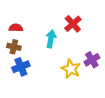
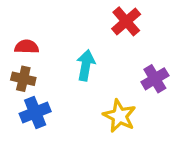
red cross: (73, 24) -> (126, 21), moved
purple cross: (92, 60) -> (155, 79), moved

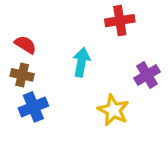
red cross: (126, 21) -> (120, 21), turned 32
red semicircle: (27, 47) -> (25, 45), turned 30

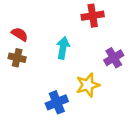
blue cross: (33, 107) -> (57, 102), moved
yellow star: (113, 110) -> (88, 85), turned 30

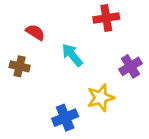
red semicircle: (20, 34) -> (35, 32), moved
cyan arrow: (63, 48) -> (72, 55), turned -50

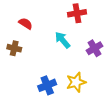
cyan arrow: (72, 55) -> (63, 40), moved
yellow star: (101, 98) -> (76, 82), moved

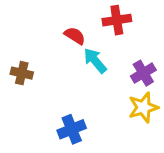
red semicircle: (26, 24) -> (75, 36), moved
yellow star: (76, 82) -> (143, 107), moved

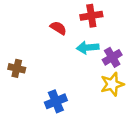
cyan arrow: (95, 61) -> (88, 48), moved, turned -55
brown cross: (22, 73) -> (17, 68), moved

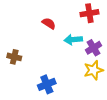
red cross: (91, 16) -> (89, 13), moved

